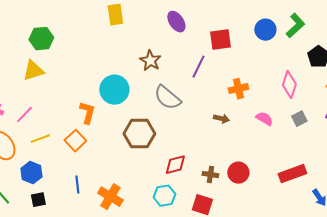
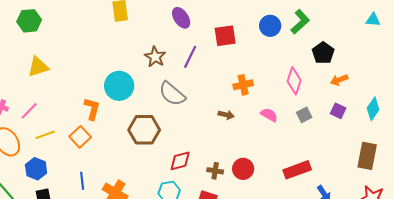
green hexagon: (41, 39) -> (29, 21), moved
purple line: (198, 67) -> (190, 57), moved

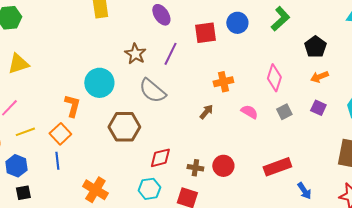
blue circle: (270, 26) -> (237, 23), moved
black pentagon: (323, 53) -> (315, 47), moved
brown arrow: (226, 115) -> (206, 112), turned -63
blue line: (82, 181) -> (57, 161), moved

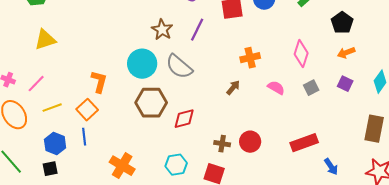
cyan circle: (99, 83) -> (142, 64), moved
red diamond: (160, 158) -> (184, 119), moved
blue hexagon: (16, 166) -> (55, 144), moved

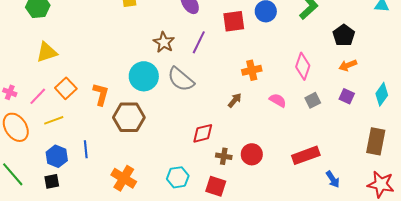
brown hexagon: (151, 103) -> (129, 117), moved
orange square: (87, 110) -> (66, 88), moved
red diamond: (184, 119) -> (203, 133), moved

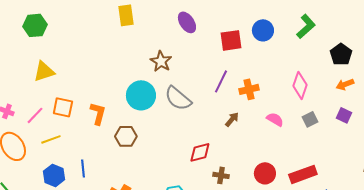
purple line: (199, 42) -> (221, 81), moved
orange square: (66, 88) -> (63, 107), turned -35
brown hexagon: (129, 117) -> (126, 136), size x0.7
red circle: (252, 154) -> (265, 173), moved

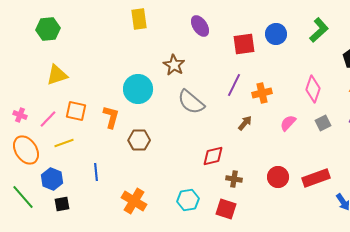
cyan circle: (141, 95) -> (138, 89), moved
pink semicircle: (275, 119) -> (288, 123), turned -78
blue hexagon: (54, 175) -> (52, 179), moved

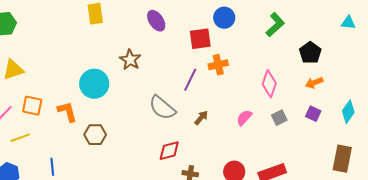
blue circle: (276, 34) -> (224, 18), moved
orange cross: (262, 93) -> (218, 65), moved
gray semicircle: (191, 102) -> (162, 108), moved
orange L-shape: (111, 117) -> (67, 112), turned -30

